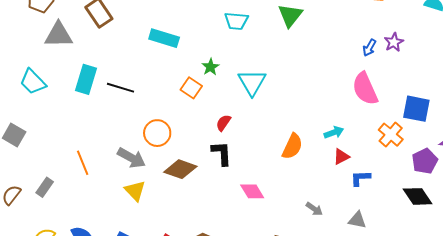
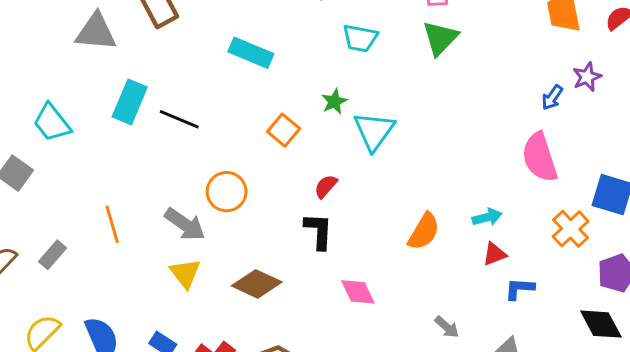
purple star: (394, 42) -> (587, 77), moved
green star: (211, 67) -> (334, 101), moved
cyan trapezoid: (33, 82) -> (52, 123), moved
brown diamond: (180, 169) -> (257, 284), moved

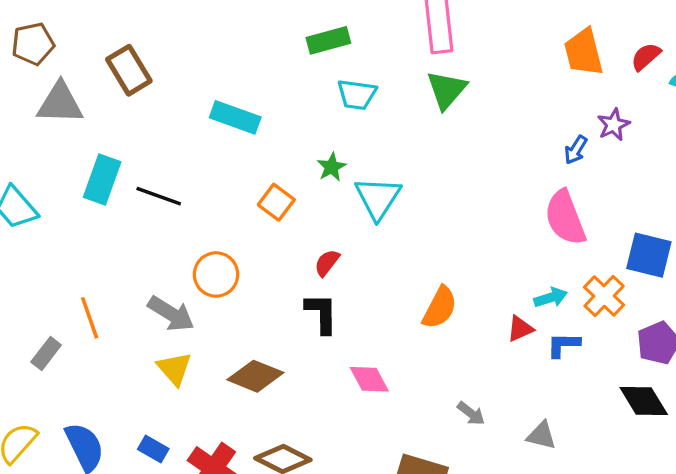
cyan arrow: (487, 217) -> (551, 298), moved
gray rectangle: (52, 255) -> (46, 353), moved
blue L-shape: (519, 289) -> (563, 345), moved

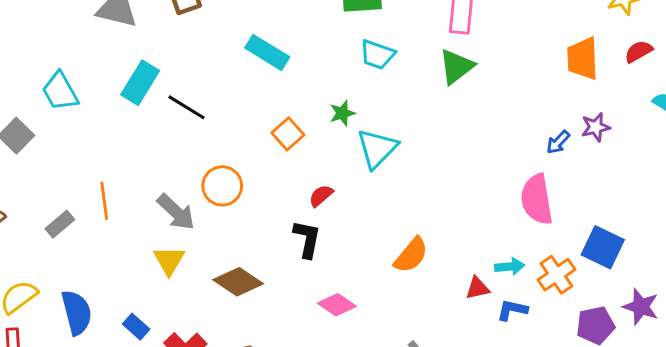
red semicircle: (646, 57) -> (639, 52), moved
pink diamond: (369, 379) -> (337, 305), turned -39

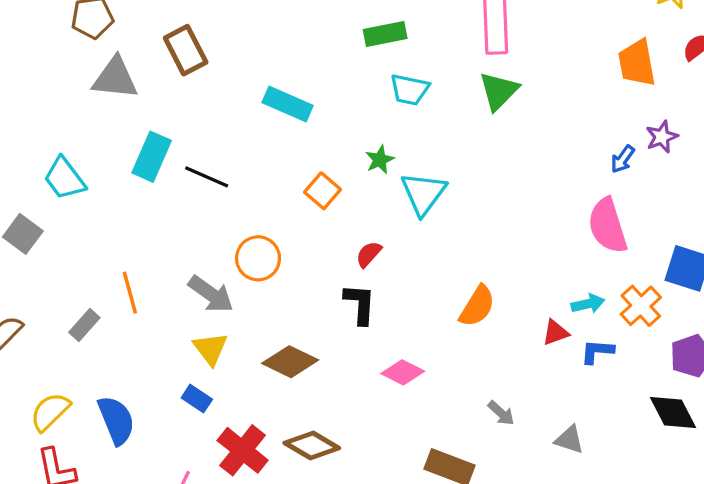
blue rectangle: (136, 327) -> (197, 399), moved

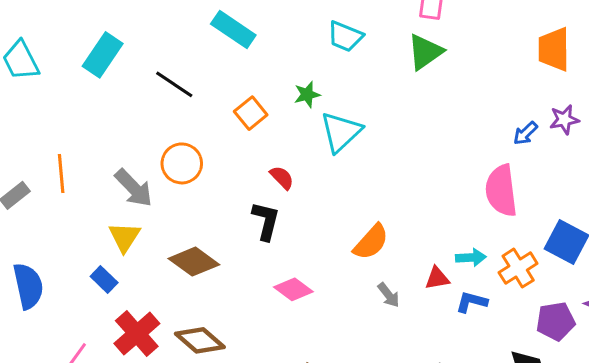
black line: (207, 177) -> (174, 84), moved
red semicircle: (369, 254) -> (282, 178), turned 84
gray arrow: (501, 413) -> (389, 295), moved

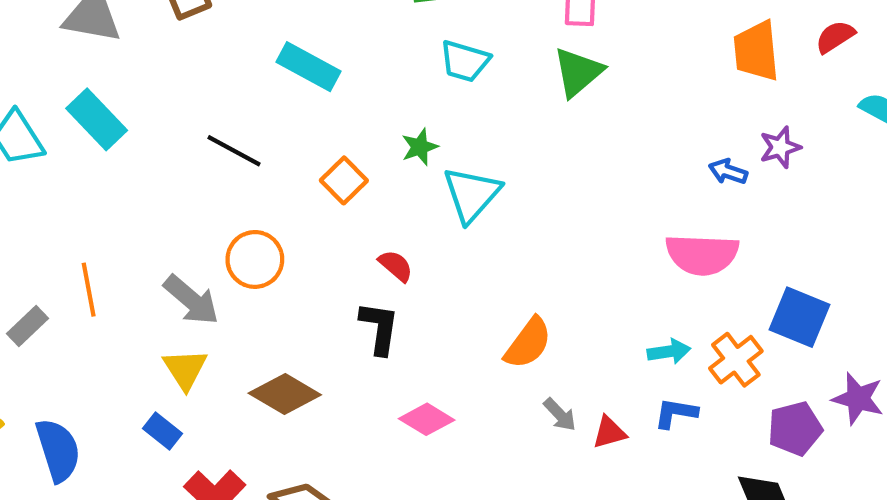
cyan rectangle: (103, 55) -> (97, 119), moved, turned -72
blue arrow: (525, 133) -> (728, 172), turned 68
pink semicircle: (501, 191) -> (702, 254), turned -75
red triangle: (437, 278) -> (609, 432), moved

